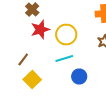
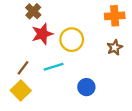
cyan line: (64, 58) -> (54, 67), moved
yellow square: (32, 80) -> (21, 90), moved

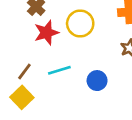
yellow circle: (72, 40) -> (80, 24), moved
blue circle: (86, 87) -> (97, 81), moved

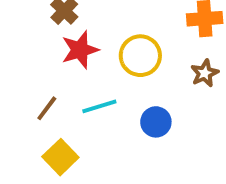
yellow circle: (80, 24) -> (140, 56), moved
yellow square: (22, 97) -> (60, 157), moved

